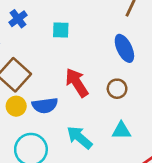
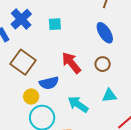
blue cross: (18, 19) -> (21, 19), size x1.5
yellow circle: (16, 106) -> (31, 97), moved

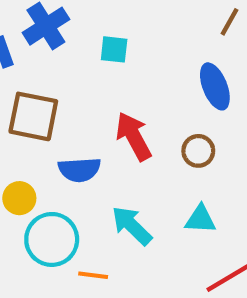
brown square: (23, 62) -> (33, 116), turned -35
yellow circle: (31, 97) -> (19, 198), moved

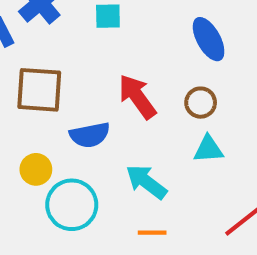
cyan triangle: (200, 219) -> (208, 149), moved
orange line: (93, 275) -> (152, 233), moved

